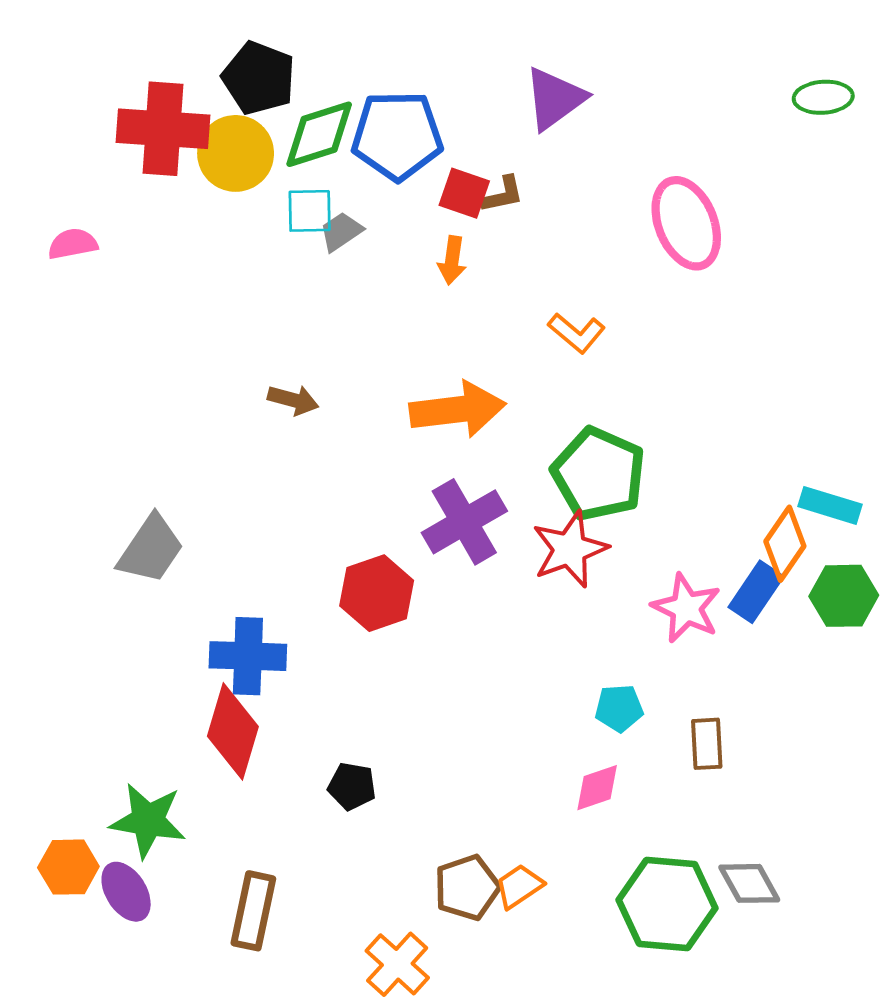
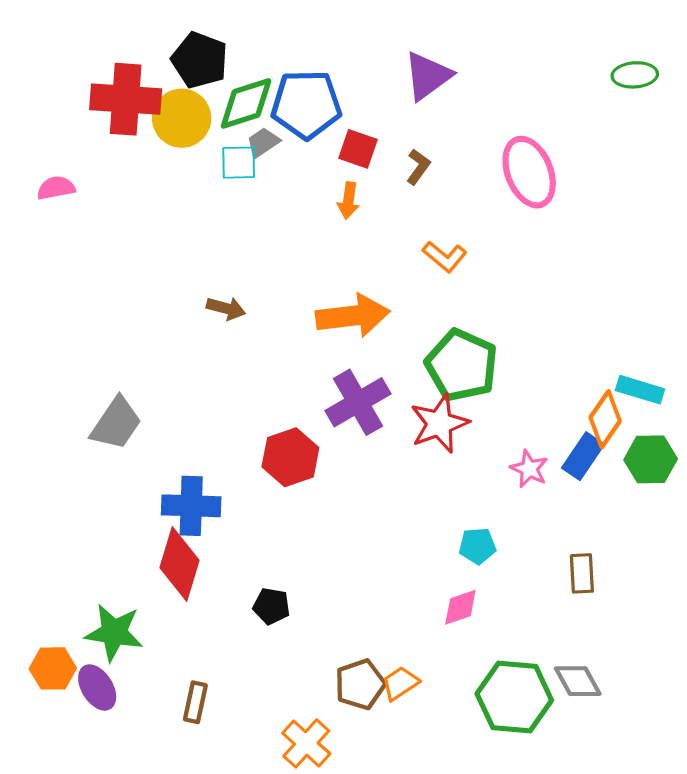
brown L-shape: (503, 195) -> (418, 167), moved, turned -42
gray trapezoid: (341, 231) -> (263, 142), moved
pink star: (686, 608) -> (529, 469), size x0.7
brown rectangle: (707, 744) -> (582, 573), moved
brown rectangle: (253, 911) -> (195, 702), size x0.7

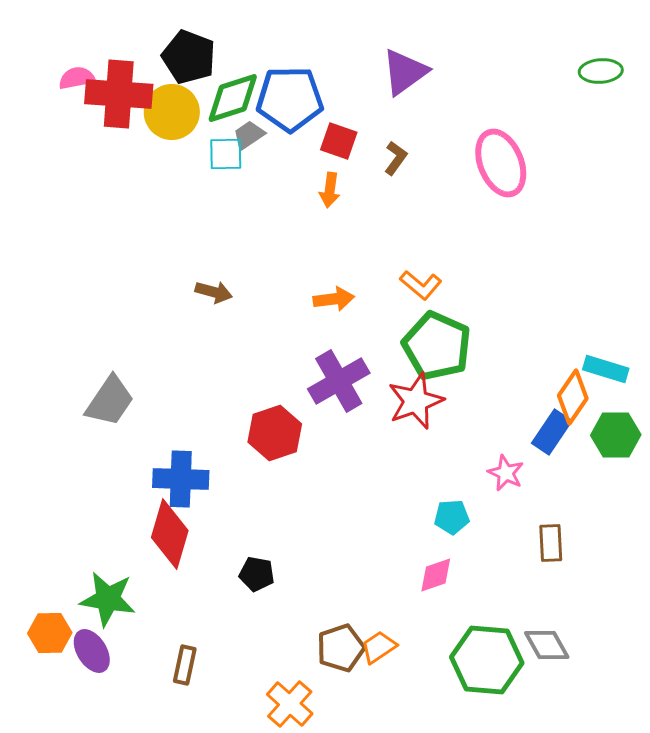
pink semicircle: (56, 188) -> (77, 78), moved
orange L-shape: (445, 257) -> (421, 285), moved
orange arrow: (353, 316) -> (334, 299), size x0.6
pink star: (529, 469) -> (506, 473), moved

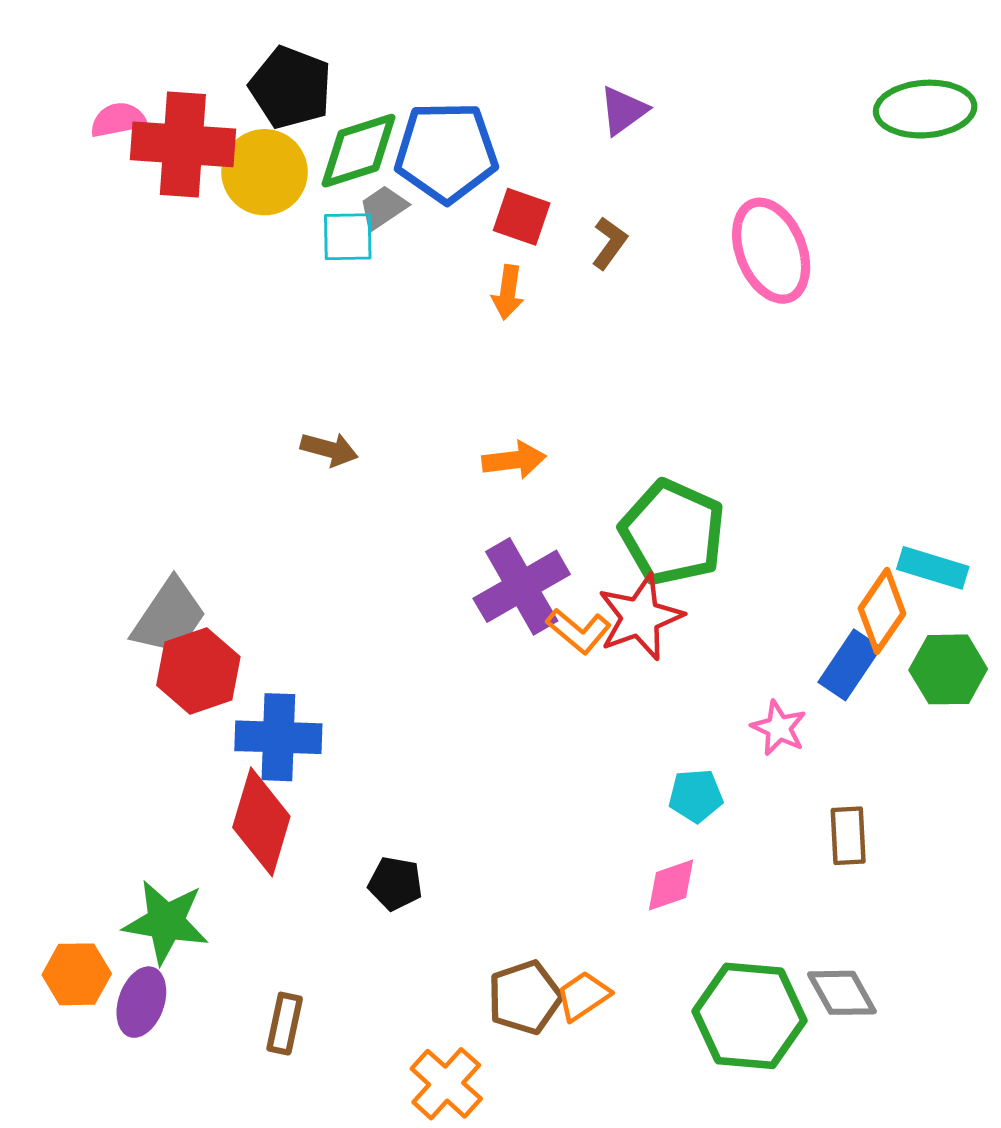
green ellipse: (601, 71) -> (925, 109), size x1.5
purple triangle: (405, 72) -> (623, 111), size x0.7
orange L-shape: (421, 285) -> (579, 631), moved
red hexagon: (275, 433) -> (198, 671), moved
purple ellipse: (92, 651) -> (141, 1002), turned 51

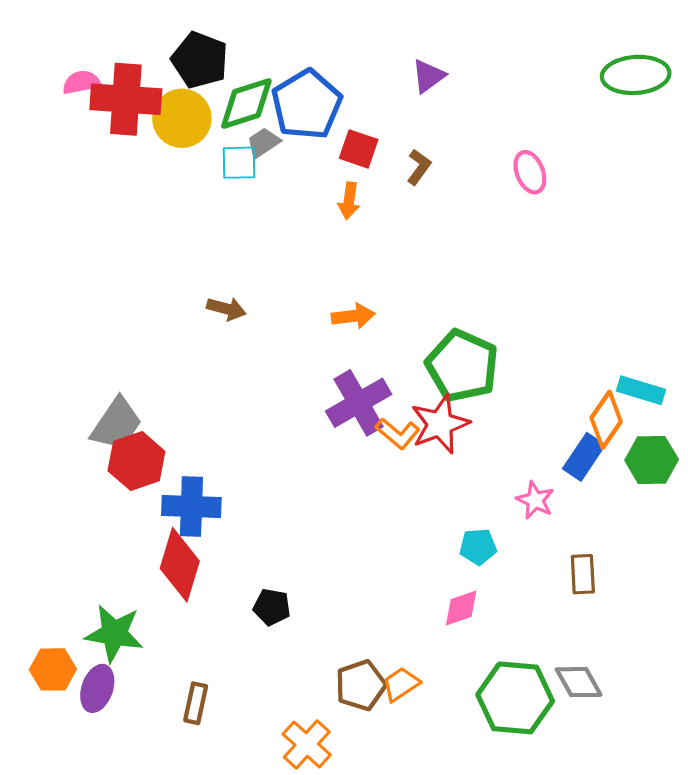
blue pentagon: (446, 152) -> (307, 105), turned -30
pink ellipse: (771, 251) -> (530, 172), size x0.6

